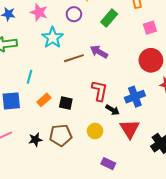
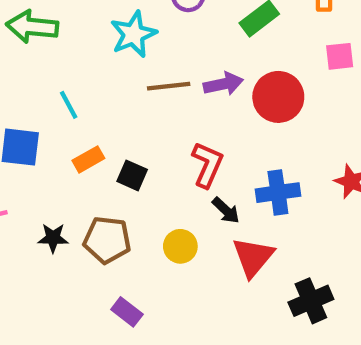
purple arrow: (99, 52) -> (223, 84), turned 126
red circle: (151, 60) -> (278, 97), moved
cyan line: (30, 77) -> (69, 105), turned -56
purple rectangle: (108, 164) -> (127, 312), moved

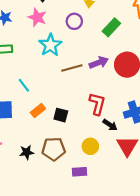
purple rectangle: (127, 312) -> (79, 172), moved, turned -32

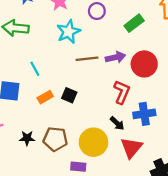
red L-shape: (97, 104) -> (122, 92), moved
black square: (61, 115) -> (69, 95), moved
yellow circle: (90, 146) -> (93, 142), size x1.6

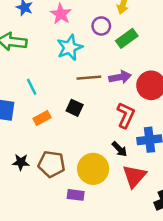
green rectangle: (134, 23) -> (127, 38), moved
black square: (69, 95) -> (75, 108), moved

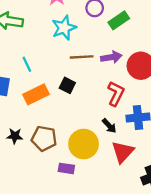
orange rectangle: (42, 118) -> (36, 94), size x1.5

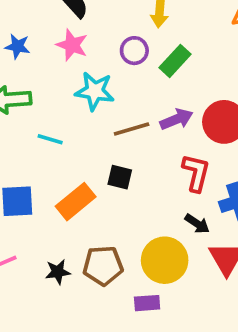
cyan star: (64, 28) -> (95, 91), turned -30
cyan line: (27, 64) -> (50, 139), moved, turned -35

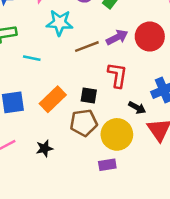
red L-shape: (196, 173) -> (117, 75), moved
black square: (120, 177) -> (89, 96), moved
brown pentagon: (103, 266) -> (84, 123), moved

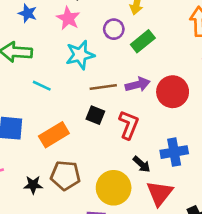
cyan star: (60, 23) -> (80, 55), turned -30
black square: (89, 96) -> (95, 115), moved
brown pentagon: (84, 123) -> (65, 175), moved

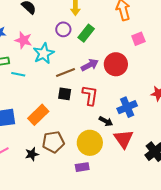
pink star: (68, 18) -> (23, 40), moved
cyan line: (42, 86) -> (18, 74), moved

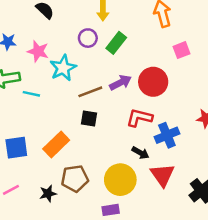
red L-shape: (90, 95) -> (139, 118), moved, turned -85

